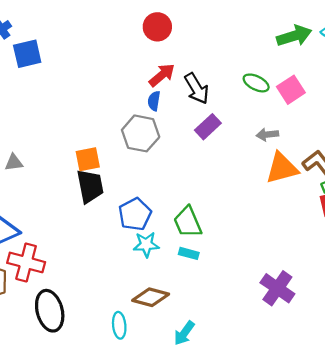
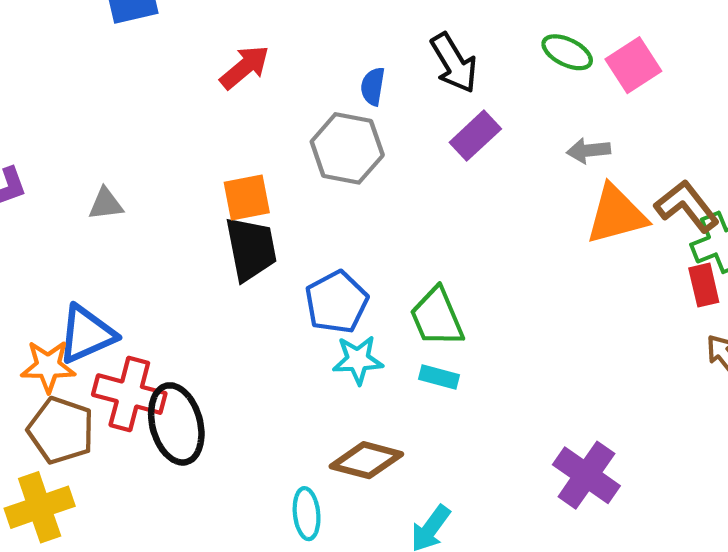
red arrow: (162, 75) -> (245, 67), moved
purple cross: (277, 288) -> (586, 475), moved
black ellipse: (50, 311) -> (176, 424), moved

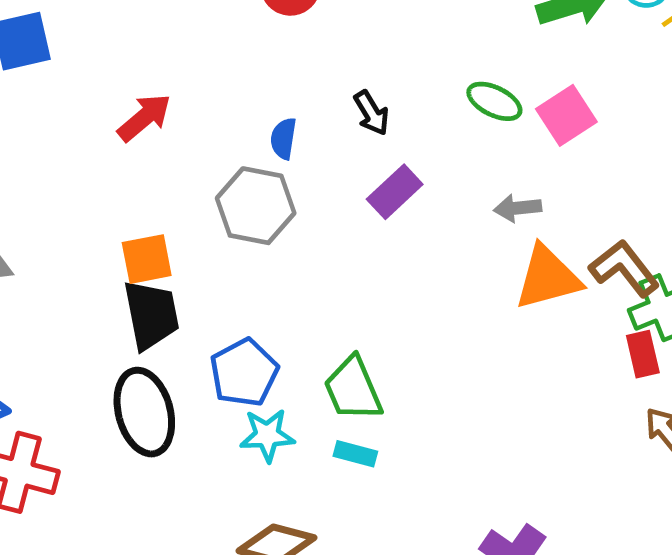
black arrow: (454, 63) -> (372, 113), size x0.7
black ellipse: (176, 424) -> (144, 412), moved

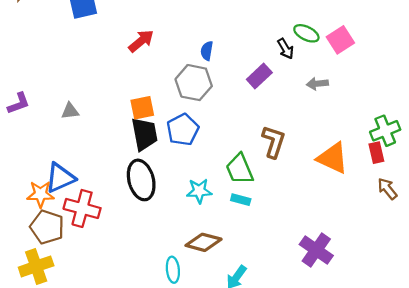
black arrow: (372, 113) -> (286, 49), moved
brown L-shape: (624, 268) -> (274, 142), moved, turned 56
orange triangle: (548, 278) -> (333, 158), moved, turned 40
blue pentagon: (244, 373) -> (183, 130), moved

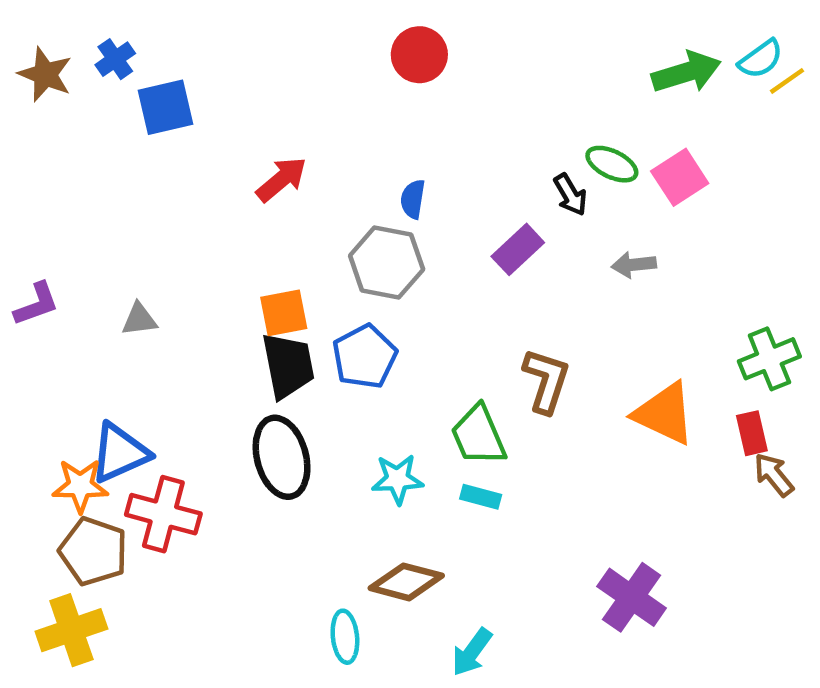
red rectangle: (376, 153) -> (752, 433), moved

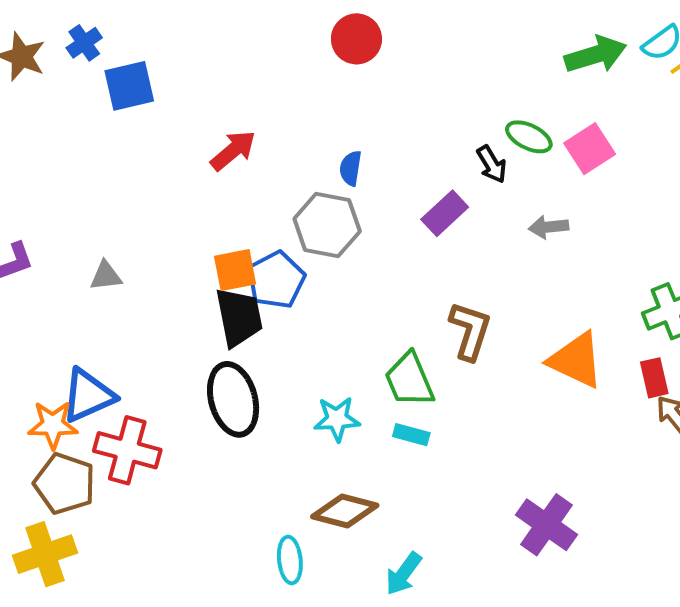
blue pentagon: (365, 357) -> (276, 280), moved

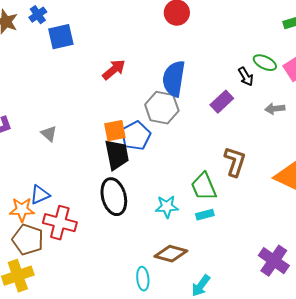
blue semicircle: (351, 168) -> (174, 79), size x2.0
gray triangle: (106, 276) -> (49, 134), turned 48
blue triangle: (88, 395) -> (40, 195), size x0.7
cyan rectangle: (411, 435) -> (205, 215), turned -30

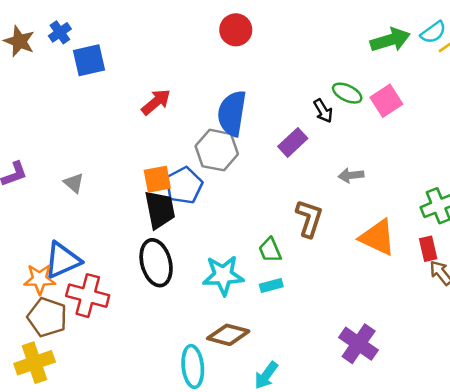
gray arrow: (275, 109) -> (351, 175), moved
green trapezoid: (204, 187) -> (270, 250), size x0.7
blue triangle: (40, 195) -> (62, 260), size x1.5
cyan star: (167, 207) -> (223, 275), size x1.4
cyan ellipse: (143, 279) -> (193, 366), size x1.4

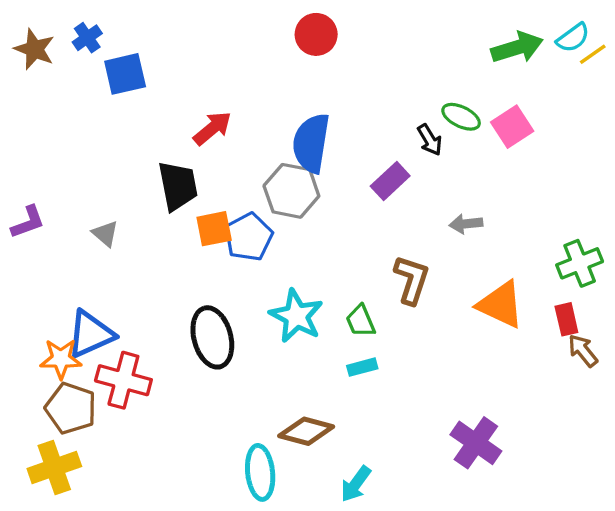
black trapezoid: (160, 210) -> (178, 186), moved
cyan star: (223, 275) -> (296, 316), moved, turned 30

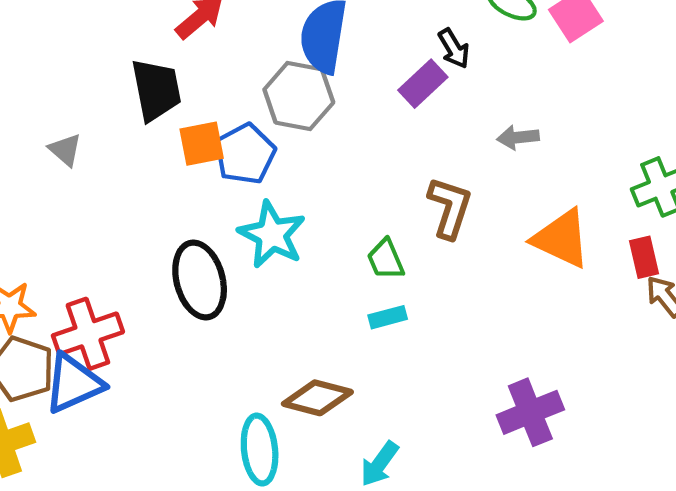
black arrow: (430, 140) -> (454, 48), moved
cyan star: (296, 316) -> (272, 235), moved
blue triangle: (91, 334) -> (73, 383), moved
red cross: (123, 380) -> (88, 334), turned -34
purple cross: (476, 443) -> (530, 412), turned 33

